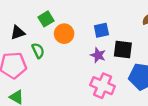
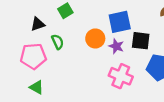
blue square: (101, 30) -> (120, 22), size x1.5
orange circle: (64, 34) -> (95, 38), moved

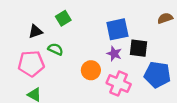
orange circle: (95, 38) -> (91, 70), moved
green semicircle: (58, 42) -> (55, 49), turned -40

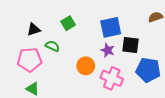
green square: (63, 18) -> (68, 23), moved

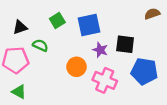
blue square: (111, 27) -> (89, 25), moved

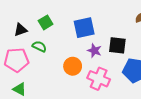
green square: (57, 20) -> (46, 22), moved

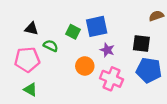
green square: (46, 22) -> (73, 32), moved, turned -32
black triangle: (21, 30) -> (31, 29), turned 32
black square: (117, 45) -> (141, 44), moved

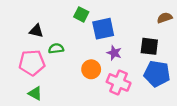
green square: (73, 32) -> (81, 14), moved
green semicircle: (51, 46) -> (56, 48), turned -32

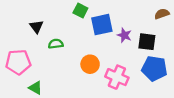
black triangle: (36, 31) -> (36, 27), turned 40
purple star: (114, 53) -> (124, 35), moved
pink pentagon: (32, 63) -> (18, 62), moved

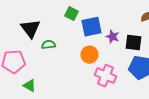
black triangle: (36, 27) -> (30, 29), size x1.5
orange circle: (90, 64) -> (90, 55), moved

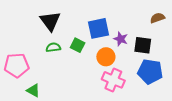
green square: (72, 14) -> (78, 45), moved
black triangle: (30, 29) -> (50, 21), moved
orange circle: (90, 55) -> (106, 57), moved

